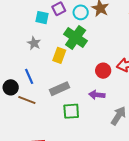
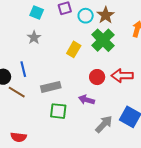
cyan square: (42, 18) -> (37, 13), moved
green cross: (76, 38) -> (103, 40), moved
yellow rectangle: (59, 55) -> (74, 49), moved

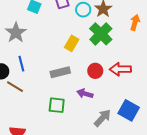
gray star: (34, 37) -> (16, 33), moved, size x1.5
gray rectangle: (51, 87) -> (60, 72), moved

